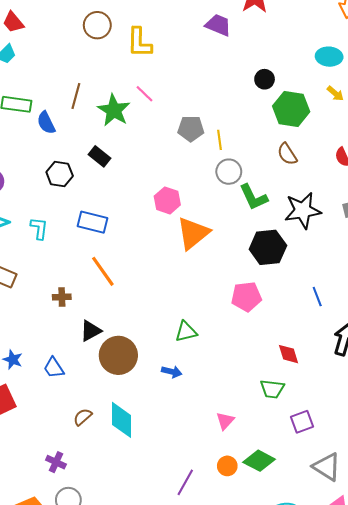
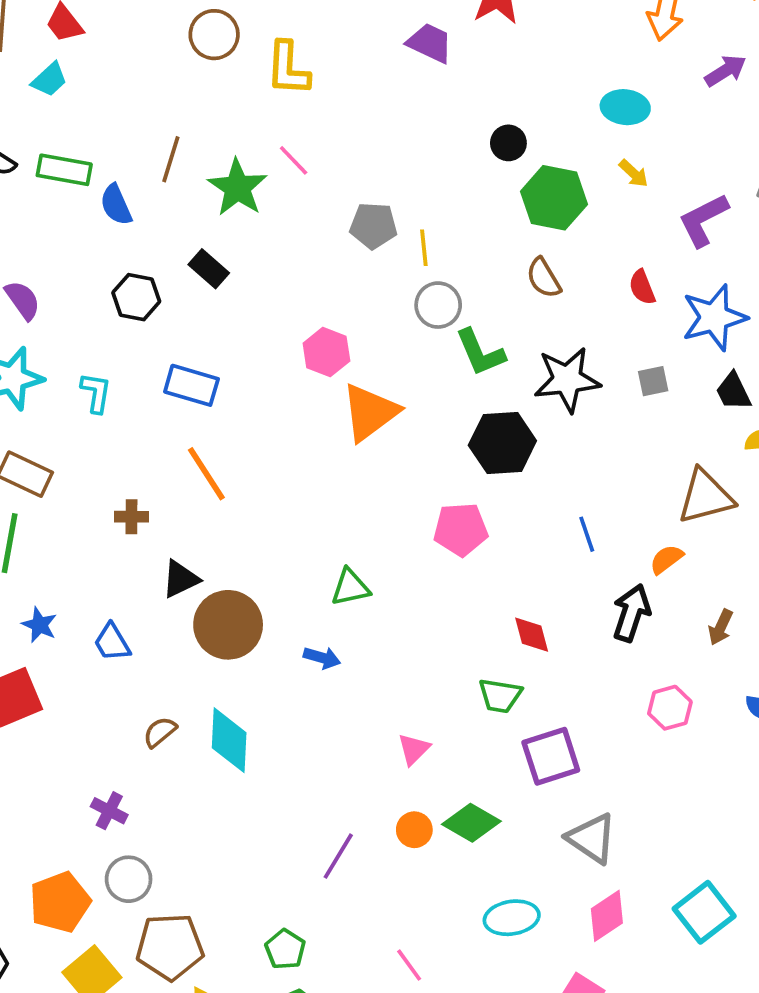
purple square: (302, 422) -> (551, 756), size x1.4

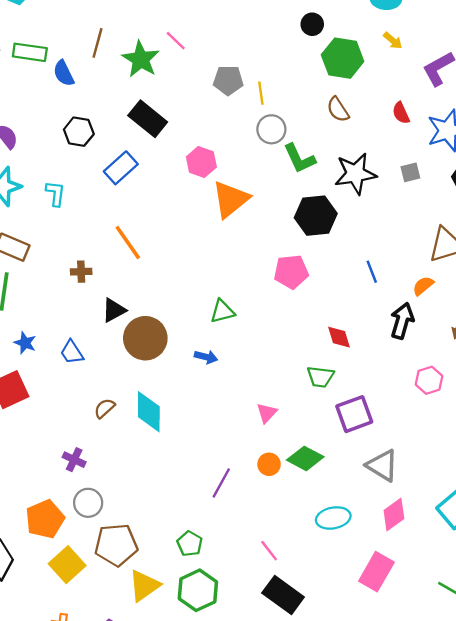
black rectangle: (209, 269) -> (148, 119), moved, size x1.5
blue rectangle: (191, 385) -> (121, 168), moved, turned -56

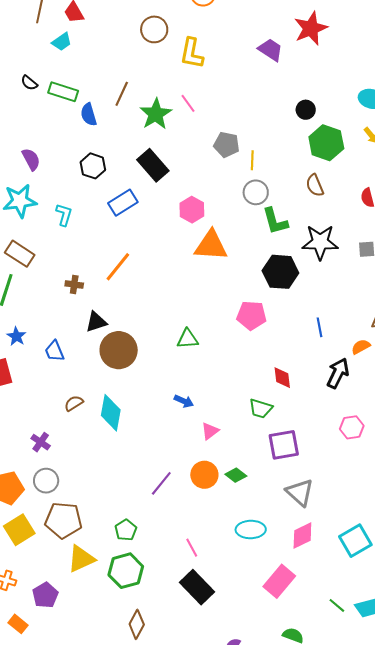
orange triangle: (231, 199) -> (211, 245), turned 33
orange line: (128, 243) -> (118, 267), turned 64
blue arrow: (206, 357) -> (184, 401), moved
green diamond: (305, 458) -> (236, 475), size x0.7
orange circle: (269, 464) -> (204, 475), size x1.4

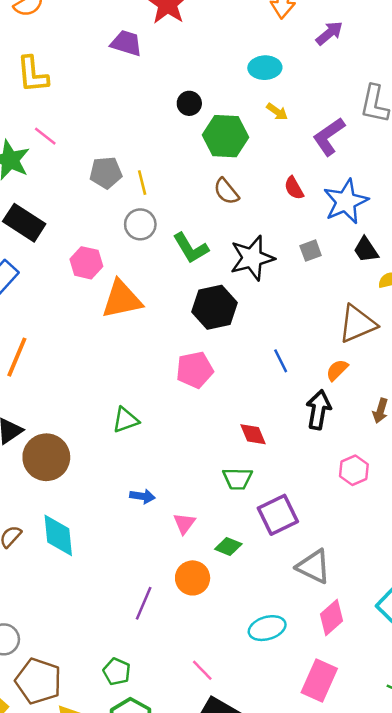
gray circle: (256, 192) -> (140, 224), moved
green diamond: (236, 475) -> (228, 546), moved
brown pentagon: (64, 520) -> (38, 681), turned 30

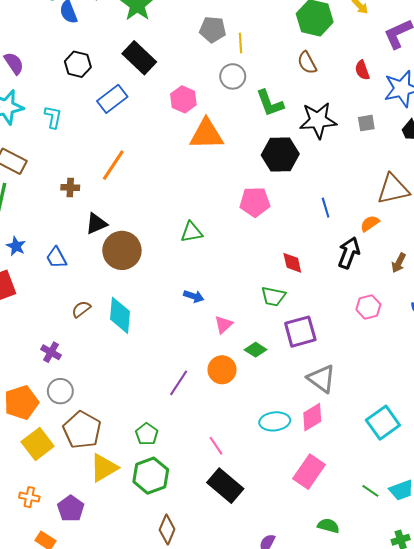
pink diamond: (332, 618) -> (312, 417), moved

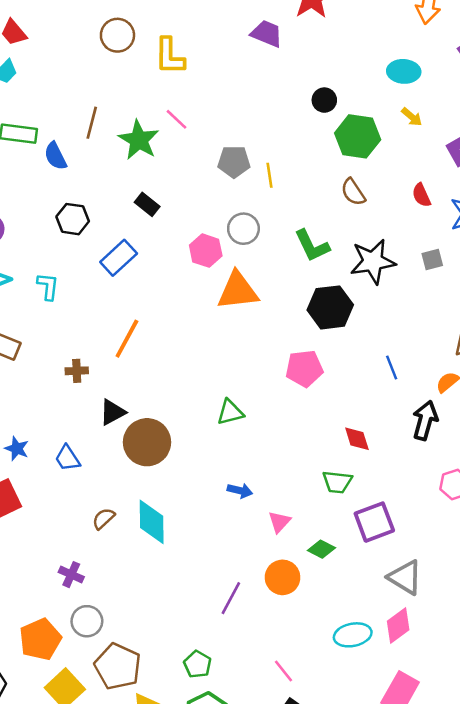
black rectangle: (139, 58) -> (147, 204), size x0.6
gray circle: (233, 76) -> (243, 229), moved

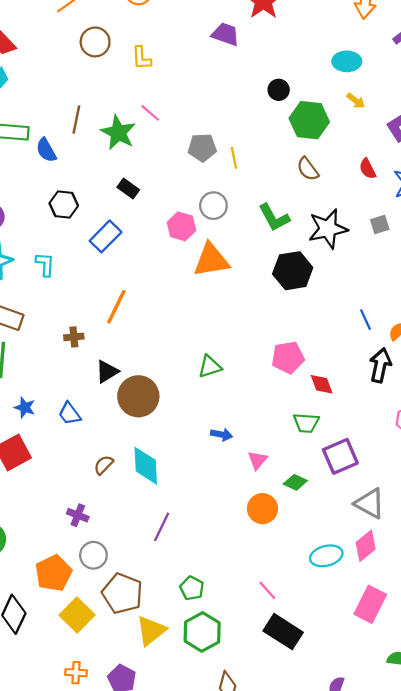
yellow L-shape: (170, 56) -> (142, 58), size x0.7
pink pentagon: (304, 368) -> (288, 357), moved
blue line: (392, 368) -> (365, 320), moved
purple line: (231, 598) -> (162, 527), moved

